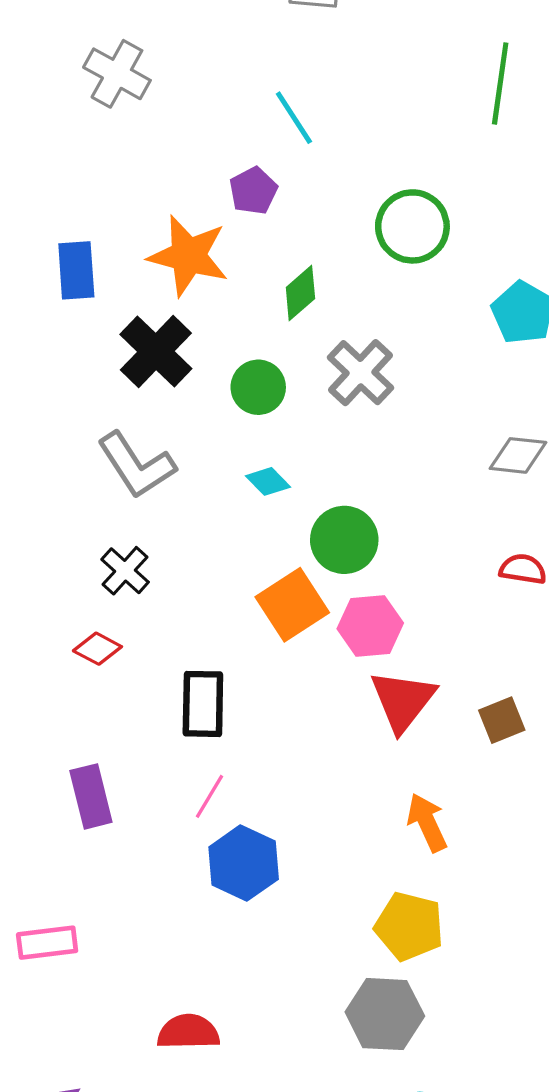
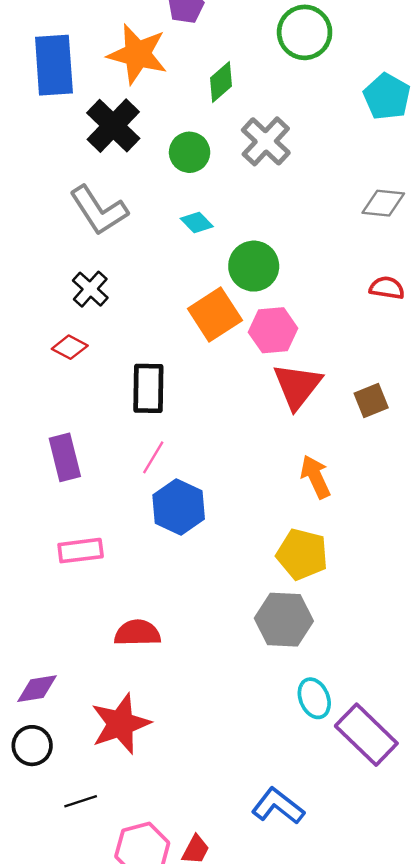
blue rectangle: (76, 270) -> (54, 65), size x1.4
pink rectangle: (47, 943) -> (81, 551), moved

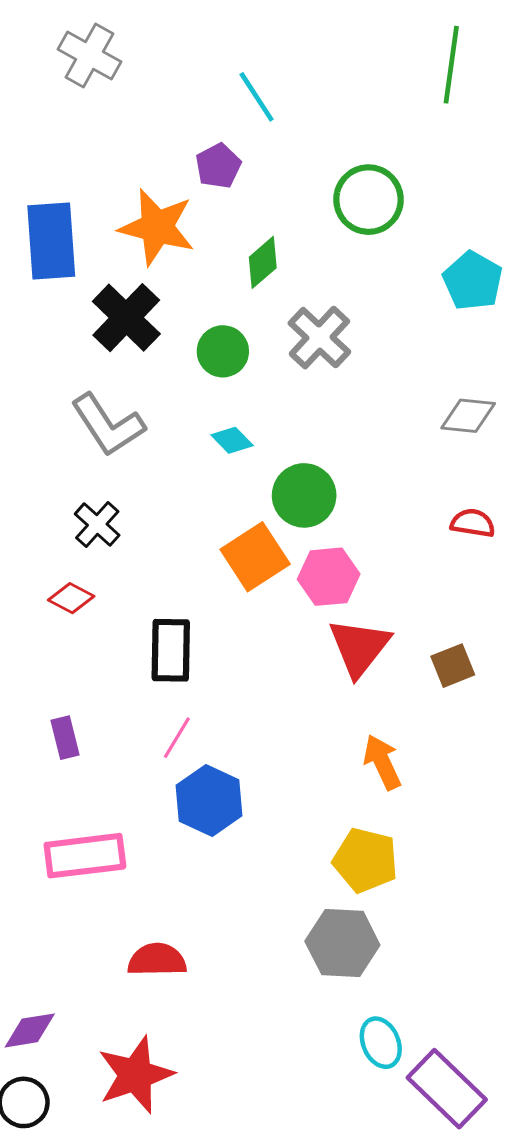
purple rectangle: (65, 457) -> (65, 738), size x0.7
pink rectangle: (81, 551) -> (85, 856), size x1.4

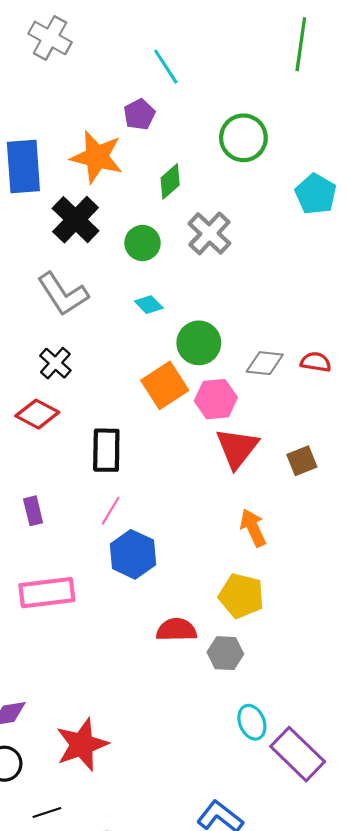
gray diamond: (468, 416) -> (265, 363), moved
red diamond: (71, 598) -> (37, 414), size x1.4
gray hexagon: (342, 943) -> (225, 653), size x0.7
red semicircle: (157, 960) -> (176, 630), moved

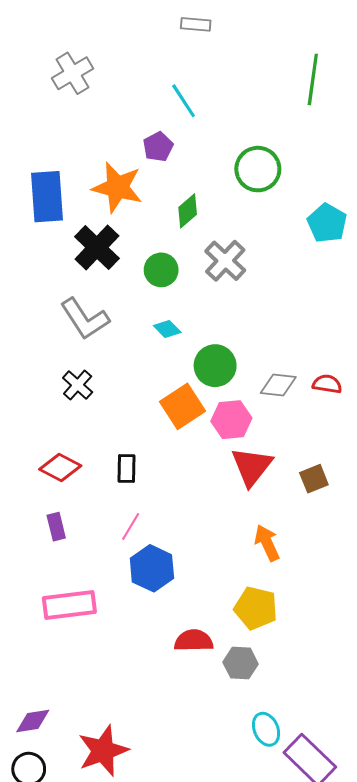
gray cross: (50, 38) -> (73, 73), turned 30
red diamond: (37, 414) -> (60, 467), moved
black rectangle: (106, 450) -> (126, 469), size x0.7

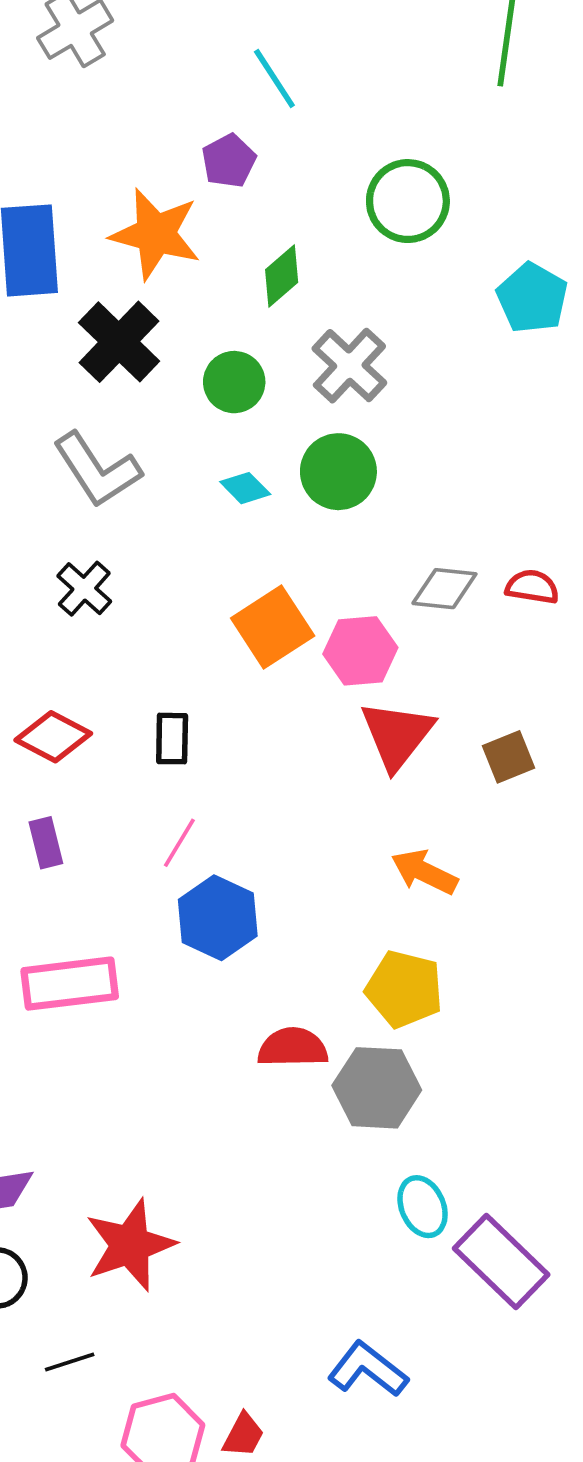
green circle: (215, 366) -> (338, 472), moved
orange arrow: (267, 543) -> (424, 872), turned -39
gray hexagon: (241, 663) -> (377, 1088), size x1.4

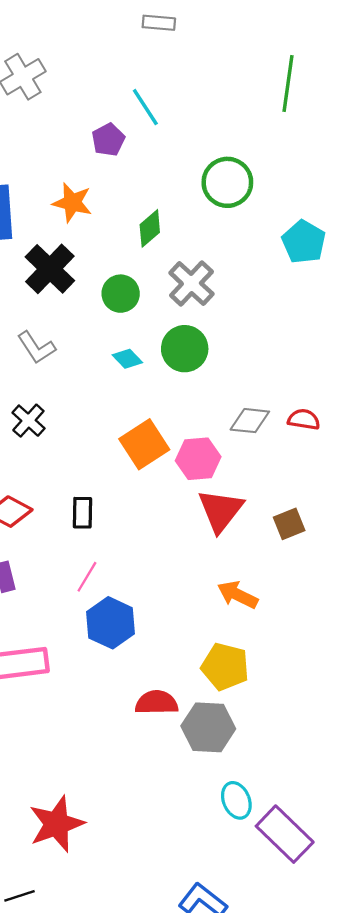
purple pentagon: (229, 161) -> (108, 140), moved
orange star: (156, 234) -> (72, 203), size x0.7
gray L-shape: (97, 470) -> (36, 348), size x0.7

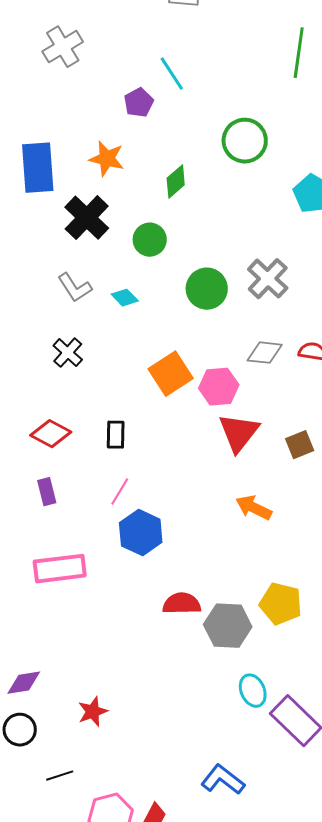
gray cross: (191, 283) -> (268, 279), moved
cyan diamond: (127, 359) -> (125, 298), moved
yellow pentagon: (225, 667) -> (281, 604), moved
red star: (57, 824) -> (93, 712), size x0.6

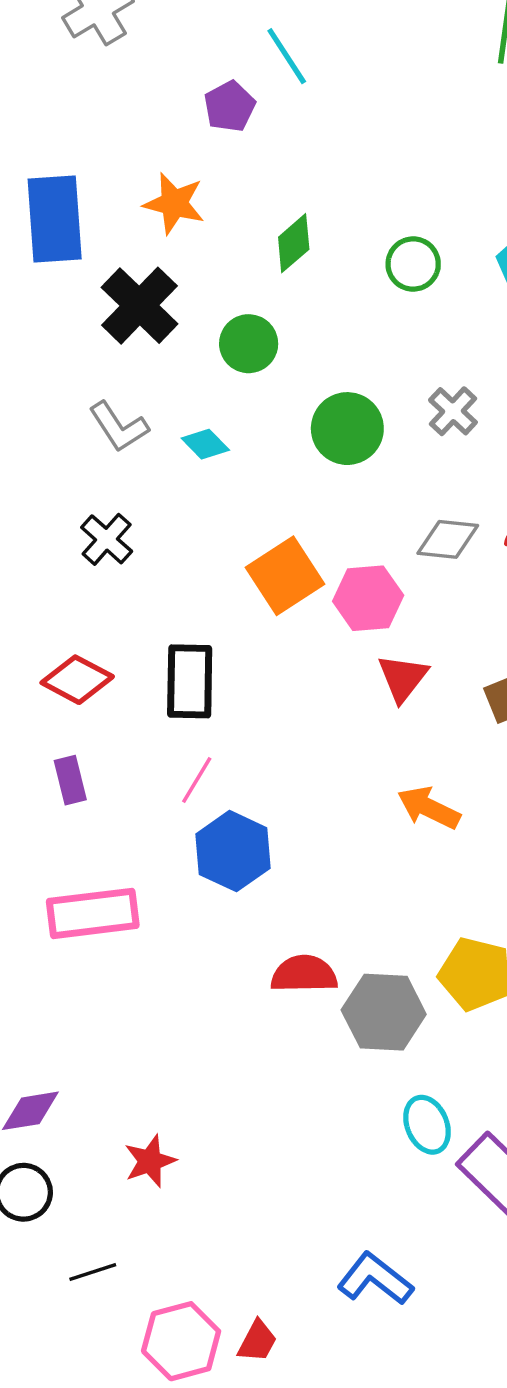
green circle: (245, 141) -> (413, 264), moved, size x0.7
gray cross: (268, 279) -> (453, 411), size x0.7
red triangle: (239, 433) -> (403, 678), size x0.7
black rectangle: (116, 435) -> (190, 681), size x1.5

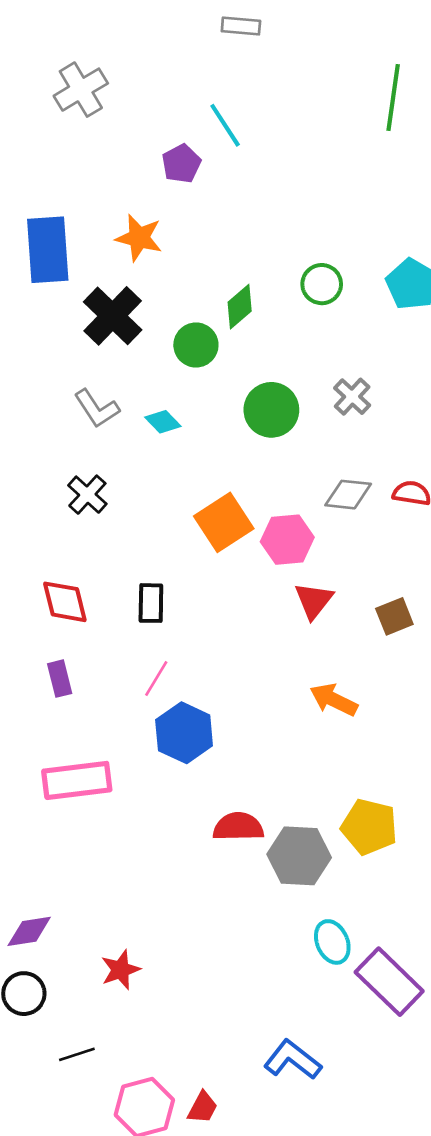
green diamond: (294, 243) -> (240, 307), moved
red diamond: (77, 680) -> (65, 602), turned 48
black rectangle: (190, 681) -> (151, 603), size x0.7

